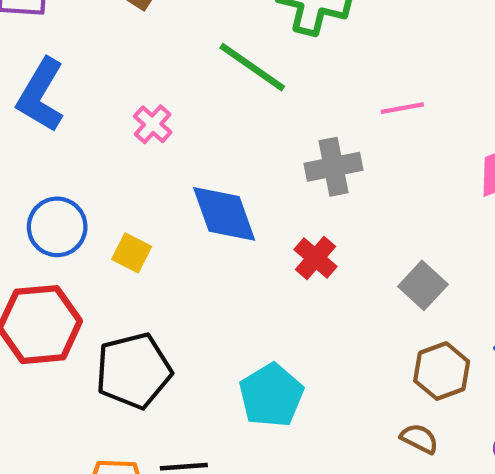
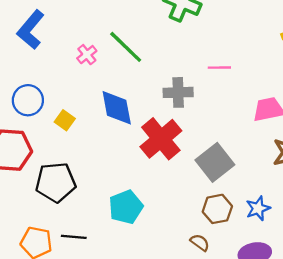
green line: (252, 67) -> (126, 47), moved
red cross: (316, 258) -> (161, 139), size x1.8
gray square: (423, 285) -> (215, 162), size x1.5

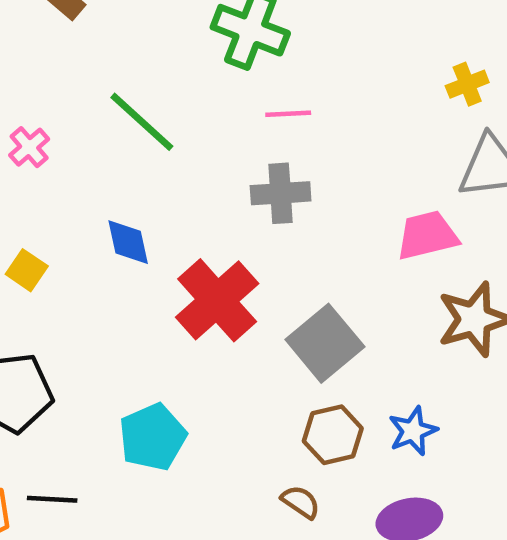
pink cross: (87, 55) -> (29, 147), moved
pink line: (219, 68) -> (288, 114), moved
gray cross: (178, 92) -> (281, 193), moved
blue diamond: (117, 108) -> (128, 242), size x0.7

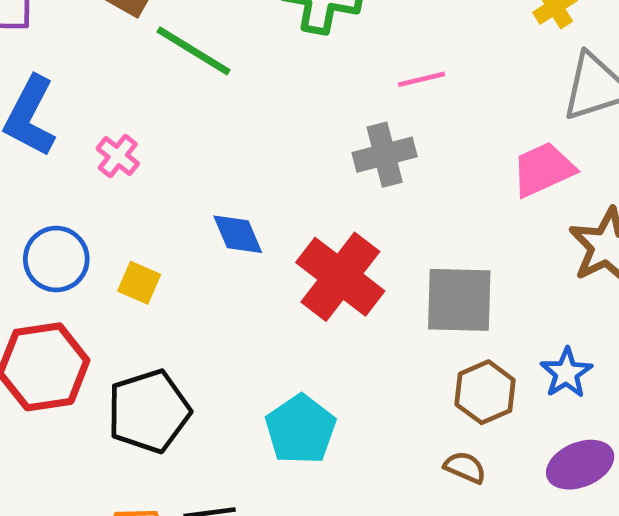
pink line: (288, 114) -> (421, 79), moved
green line: (142, 122) -> (193, 51), moved
gray square: (325, 343) -> (459, 300), turned -38

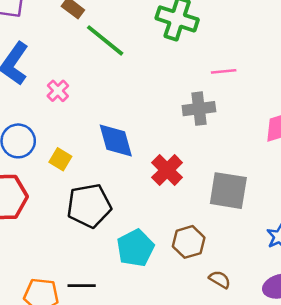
blue diamond: (238, 234) -> (116, 140), size x1.4
red cross: (340, 277) -> (167, 170), size x0.7
brown hexagon: (485, 392) -> (189, 242), moved
black pentagon: (149, 411) -> (89, 206), moved

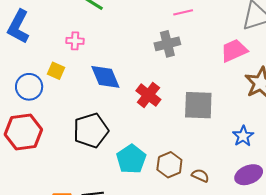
pink cross: (58, 91) -> (75, 41), moved, turned -36
yellow square: (60, 159) -> (56, 71), moved
brown hexagon: (189, 242) -> (169, 165), moved

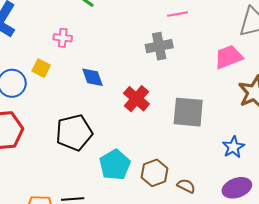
blue diamond: (105, 77) -> (92, 77), size x0.7

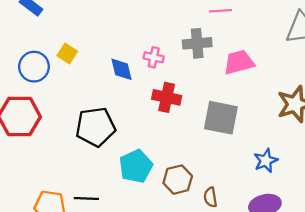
pink cross: (63, 38) -> (154, 57), moved
pink trapezoid: (229, 57) -> (239, 62), moved
red cross: (136, 99) -> (167, 97), turned -35
brown semicircle: (186, 186) -> (210, 197), turned -132

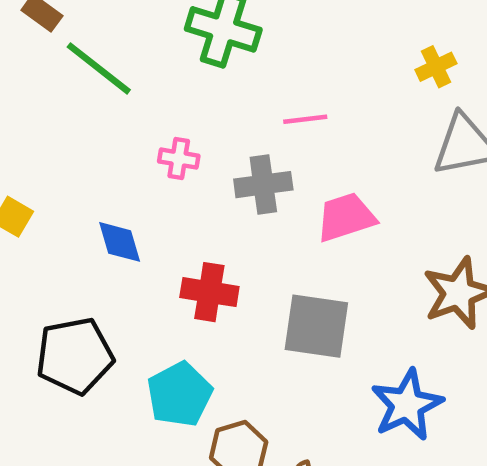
pink cross: (154, 57) -> (179, 159), moved
blue star: (266, 161) -> (407, 405), size x1.5
cyan pentagon: (136, 166) -> (180, 394), moved

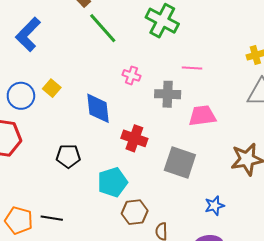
blue diamond: (120, 242) -> (98, 108), size x1.4
black pentagon: (75, 356) -> (68, 156), size x0.7
blue star: (407, 405) -> (214, 206), size x0.6

